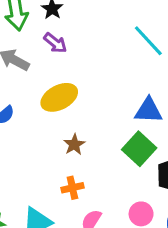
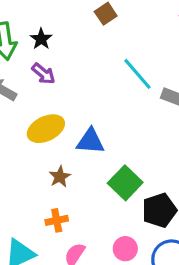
blue triangle: (148, 110) -> (90, 141), moved

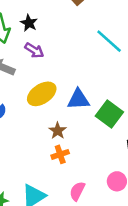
green square: (125, 183) -> (109, 114), moved
orange cross: (57, 220) -> (60, 154), moved

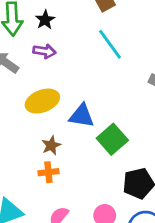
cyan line: (109, 41) -> (110, 44), moved
purple arrow: (34, 50) -> (44, 51), turned -36

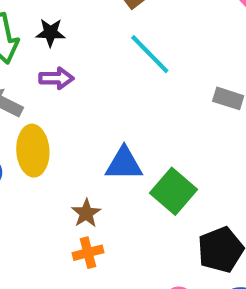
black star: (45, 20) -> (50, 33), turned -30
yellow ellipse: (42, 101) -> (33, 151), moved, turned -64

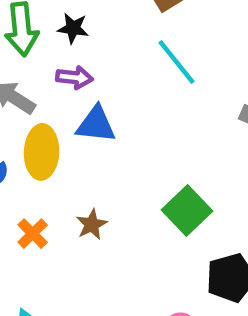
blue triangle: (124, 164) -> (96, 124), moved
orange cross: (88, 253) -> (33, 234), moved, turned -36

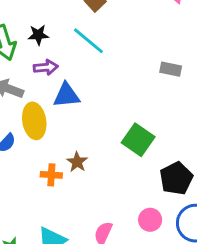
cyan line: (177, 62) -> (88, 41), moved
orange cross: (33, 234) -> (51, 175), moved, turned -30

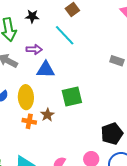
black star: (38, 35) -> (32, 16), moved
yellow ellipse: (34, 121) -> (26, 97), moved
green square: (138, 140) -> (72, 96), moved, turned 35

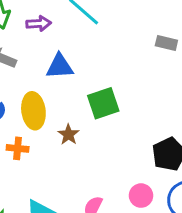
purple arrow: (34, 49) -> (39, 24), moved
orange cross: (29, 121) -> (18, 148), moved

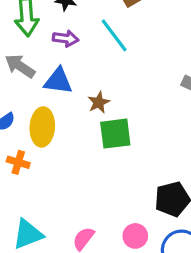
blue triangle: (60, 66) -> (58, 81), moved
brown star: (69, 135) -> (99, 102), moved

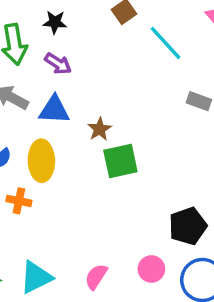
cyan line: (114, 35) -> (166, 43), moved
purple arrow: (66, 38) -> (58, 64), turned 30

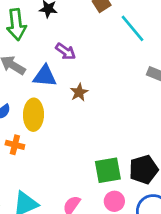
purple arrow: (58, 64) -> (66, 51), moved
green square: (120, 161) -> (108, 170), moved

